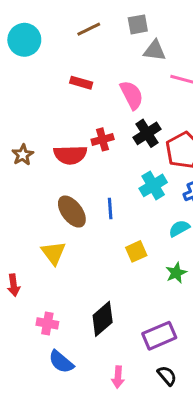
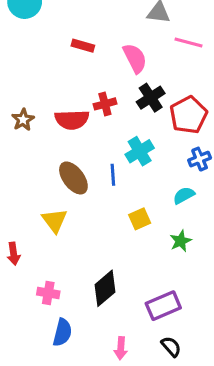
cyan cross: (153, 185) -> (140, 151), moved
blue semicircle: (61, 362) -> (62, 332), turned -116

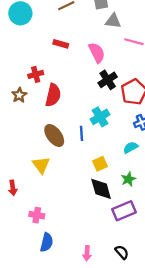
red cross: (105, 104) -> (36, 74), moved
red semicircle: (72, 120) -> (53, 95), turned -75
black diamond: (105, 288) -> (101, 189), moved, turned -65
purple rectangle: (163, 306) -> (124, 211), moved

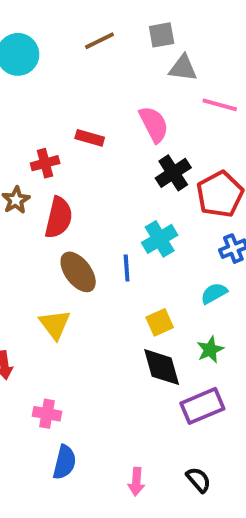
red rectangle: (61, 44) -> (90, 138), moved
red semicircle: (53, 95) -> (59, 218), moved

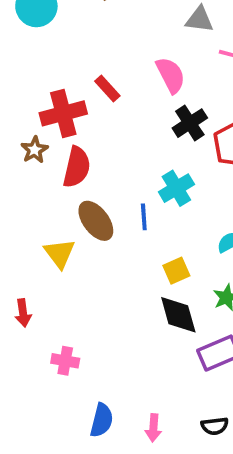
red rectangle: (90, 138) -> (107, 89), turned 32
red cross: (45, 163) -> (63, 113), size x1.6
yellow triangle: (55, 324) -> (59, 253), moved
blue semicircle: (64, 462) -> (102, 420), moved
black semicircle: (198, 480) -> (215, 426), turned 124

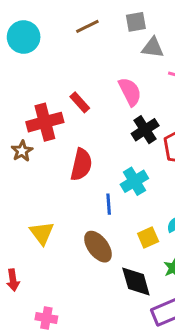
red semicircle: (77, 167) -> (81, 165), moved
brown ellipse: (96, 221) -> (98, 247), moved
yellow square: (176, 271) -> (148, 237), moved

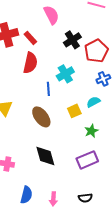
pink semicircle: (130, 92) -> (51, 15), moved
red rectangle: (80, 102) -> (30, 38), moved
black diamond: (136, 282) -> (45, 156), moved

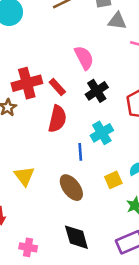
black cross: (72, 40) -> (97, 91), moved

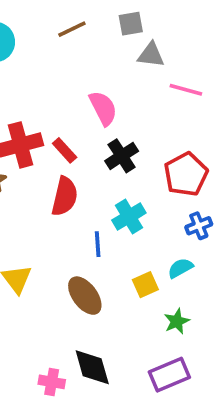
pink cross: (28, 247) -> (52, 382), moved

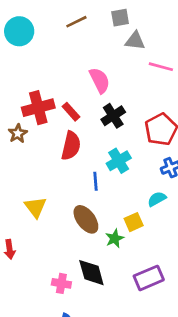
yellow square: (145, 285) -> (134, 222), moved
green star: (177, 321) -> (115, 238), moved

